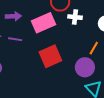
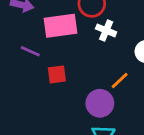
purple line: (15, 39) -> (30, 51), moved
red square: (50, 56) -> (57, 74), size x0.6

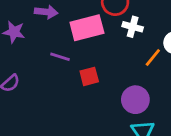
orange line: (120, 80) -> (153, 58), moved

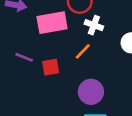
purple line: (60, 57) -> (24, 57), moved
orange line: (153, 58) -> (83, 51), moved

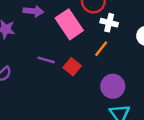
pink rectangle: (52, 23) -> (69, 24), turned 72
red square: (51, 67) -> (72, 67), turned -35

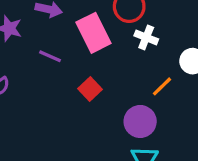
orange line: (101, 49) -> (162, 86), moved
purple line: (46, 60) -> (50, 56), moved

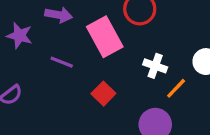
white cross: (146, 37) -> (155, 66), moved

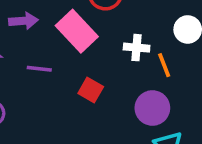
orange line: (176, 88) -> (164, 65), turned -50

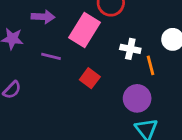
pink rectangle: (77, 31) -> (84, 30), turned 68

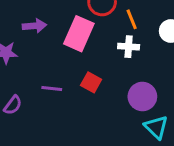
purple line: (51, 56) -> (52, 89), moved
orange line: (151, 65) -> (132, 19), moved

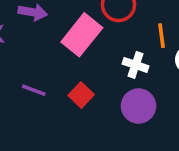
orange line: (132, 19) -> (161, 36), moved
purple circle: (142, 97) -> (139, 106), moved

